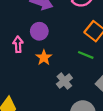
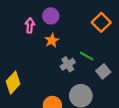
green line: (86, 55) -> (87, 56), moved

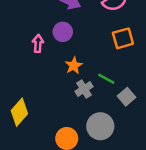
orange square: (101, 22) -> (123, 38), turned 30
orange star: (52, 40) -> (74, 66), moved

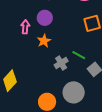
orange star: (74, 66) -> (44, 41), moved

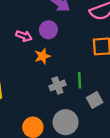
pink arrow: (25, 27) -> (24, 36), turned 96
green line: (79, 55) -> (80, 80), turned 48

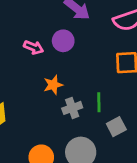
orange star: (42, 56) -> (53, 85), moved

